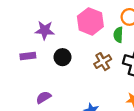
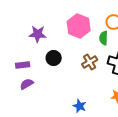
purple rectangle: (28, 56) -> (23, 65), moved
purple semicircle: (44, 97) -> (27, 84), moved

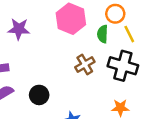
black circle: (54, 58) -> (39, 95), moved

